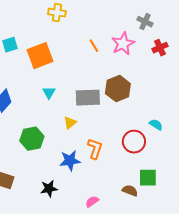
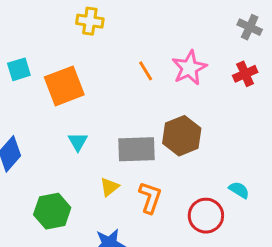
gray cross: (145, 22) -> (250, 27), moved
orange L-shape: (95, 149) -> (150, 197), moved

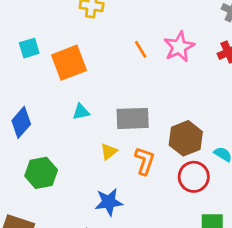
brown hexagon: (182, 136) -> (186, 138), moved
cyan triangle: (78, 142) -> (81, 112), turned 48
green hexagon: (52, 211) -> (41, 173), moved

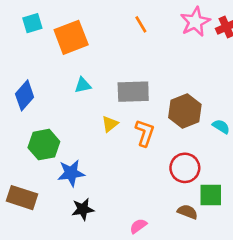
pink star: (179, 47) -> (195, 22), moved
red circle: (194, 177) -> (185, 168), moved
blue star: (109, 202) -> (71, 173), moved

